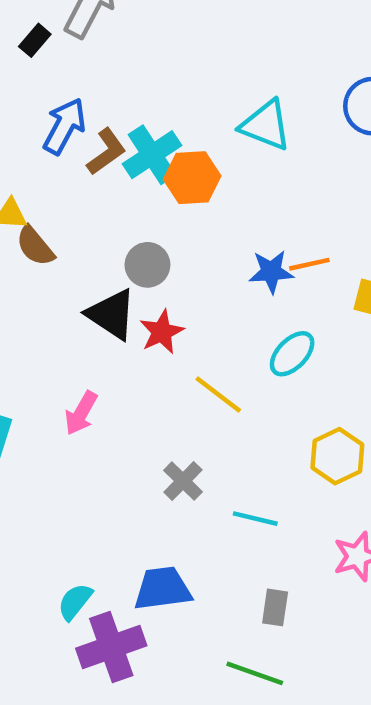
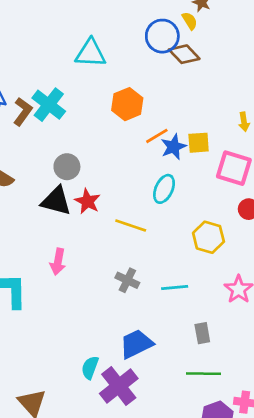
cyan triangle: (266, 125) -> (91, 53), moved
orange hexagon: (192, 178) -> (127, 104), moved
blue star: (271, 272) -> (173, 147), moved

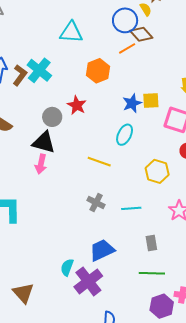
orange line: (157, 136) -> (127, 48), moved
red star: (87, 201) -> (77, 105), moved
pink arrow: (58, 262) -> (41, 164), moved

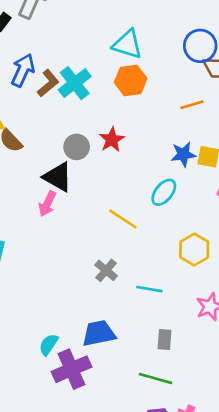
orange line: (127, 48) -> (192, 105), moved
orange hexagon: (98, 71) -> (131, 80), moved

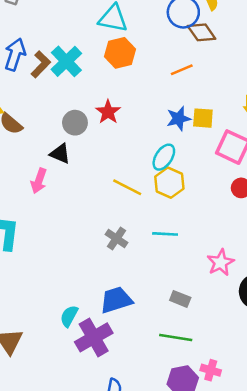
black triangle: (58, 177) -> (60, 154), size x0.7
pink arrow: (47, 204) -> (39, 181), moved
yellow hexagon: (194, 250) -> (169, 183), moved
cyan line: (149, 289) -> (165, 234), moved
gray rectangle: (164, 340) -> (180, 299), turned -66

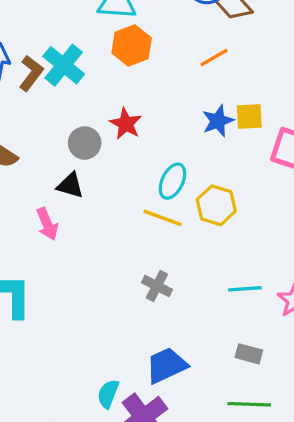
cyan ellipse: (164, 157) -> (172, 181), moved
pink arrow: (39, 181) -> (47, 224), turned -35
cyan line: (165, 234) -> (245, 289), moved

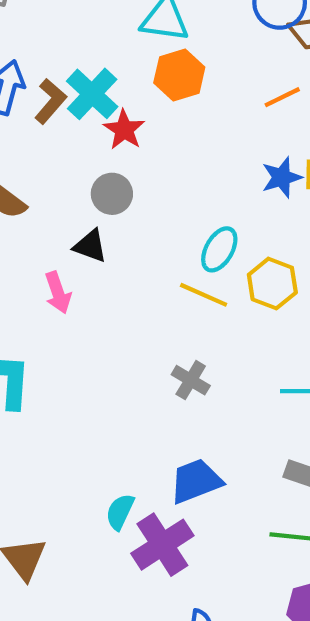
red star: (126, 124) -> (124, 130), moved

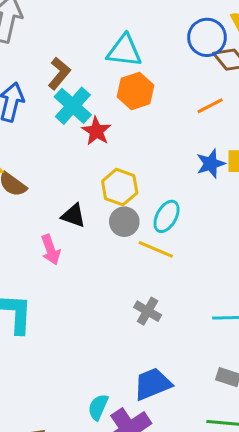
brown L-shape: (50, 101) -> (59, 73), moved
gray circle: (112, 194) -> (124, 222), moved
yellow hexagon: (272, 284) -> (120, 187), moved

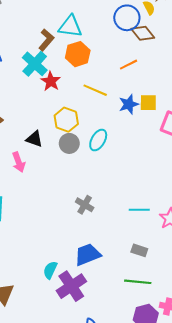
brown L-shape: (59, 73) -> (46, 40), moved
yellow line: (156, 249) -> (95, 90), moved

